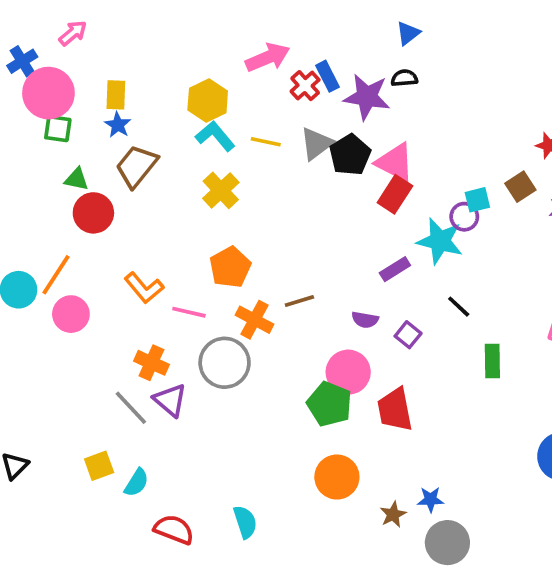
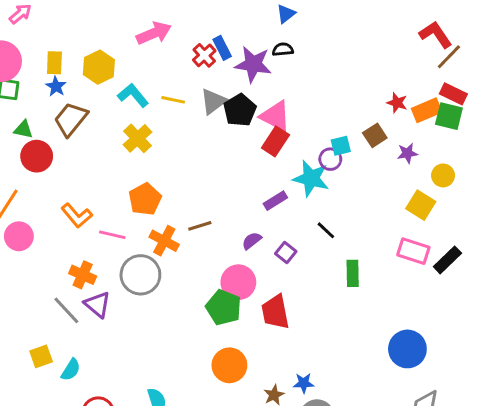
pink arrow: (268, 57) -> (154, 33), moved
yellow hexagon: (208, 101) -> (99, 67), moved
purple semicircle: (365, 320) -> (252, 241), turned 132

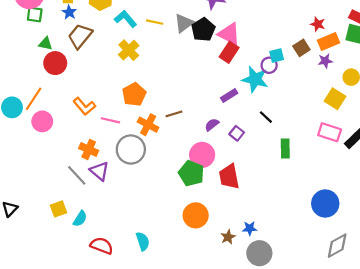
orange rectangle: (427, 110) -> (328, 41), moved

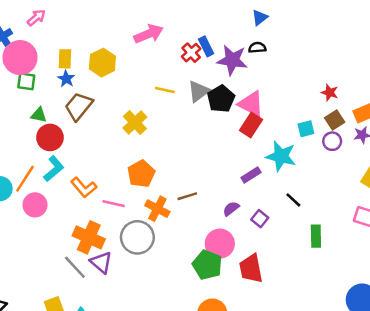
cyan L-shape: (125, 19) -> (54, 169), moved, turned 90
red star: (318, 24) -> (330, 93), moved
purple circle: (269, 65) -> (332, 141), moved
orange cross: (89, 149) -> (89, 237), size x1.4

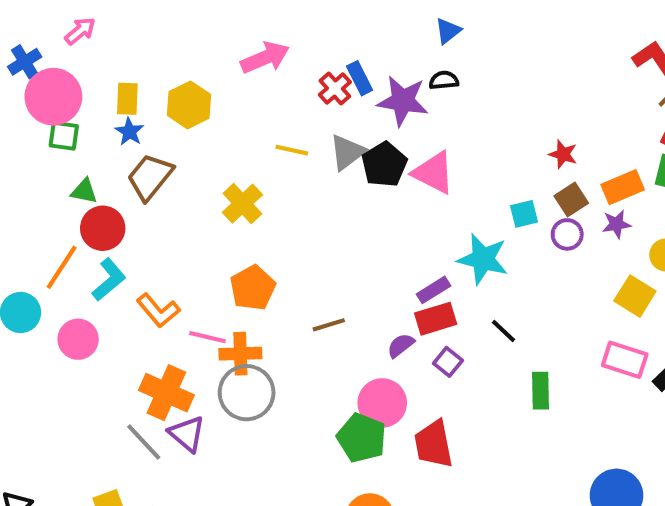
red rectangle: (251, 125) -> (436, 319), moved, turned 40
orange line: (25, 179) -> (62, 267), moved
orange cross: (157, 209) -> (240, 354), moved, turned -30

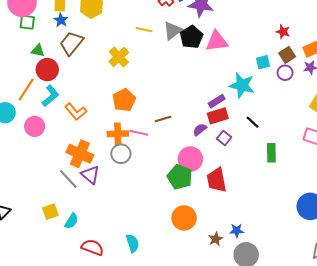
pink triangle: (434, 173) -> (217, 41), turned -35
pink line: (208, 337) -> (139, 133), moved
gray circle: (247, 393) -> (121, 154), size x0.7

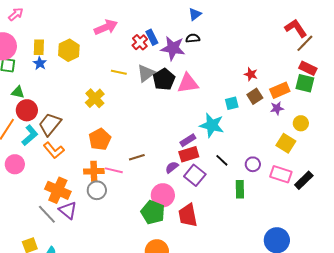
brown trapezoid: (71, 43) -> (50, 124), moved
purple circle: (285, 73) -> (253, 164), moved
purple square: (224, 138) -> (195, 175), size x1.5

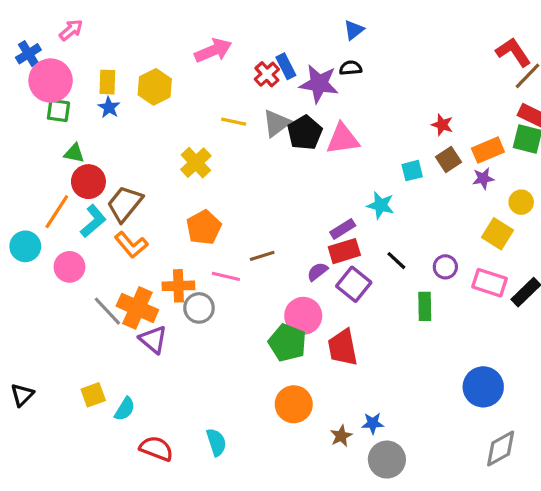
cyan star: (212, 125) -> (381, 205), size x0.7
orange cross: (94, 171) -> (178, 286), moved
gray line: (47, 214) -> (107, 311), moved

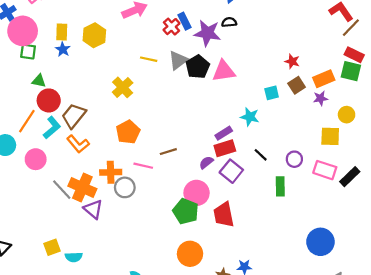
yellow square: (497, 234) -> (330, 136), turned -30
cyan semicircle: (125, 409) -> (74, 257), turned 56

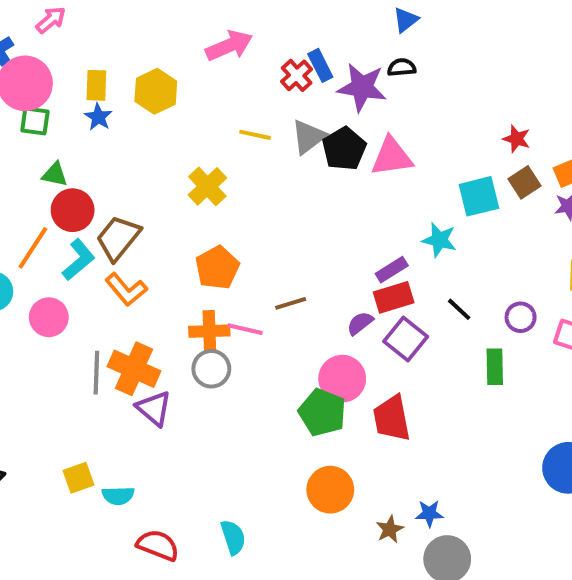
cyan square: (272, 93) -> (479, 196), size x1.5
orange cross: (111, 172) -> (209, 331), moved
gray line: (62, 190) -> (96, 373), turned 45

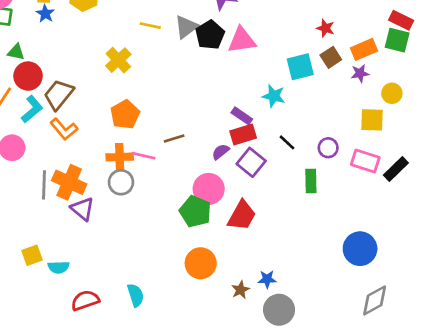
purple rectangle: (392, 270) -> (242, 116), turned 66
red trapezoid: (392, 418) -> (242, 215), turned -140
red semicircle: (158, 545) -> (85, 300), turned -40

